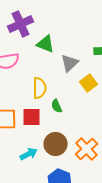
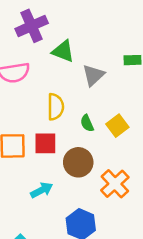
yellow square: (89, 83) -> (117, 126), moved
green semicircle: (57, 106) -> (87, 123), moved
brown circle: (56, 144) -> (78, 162), moved

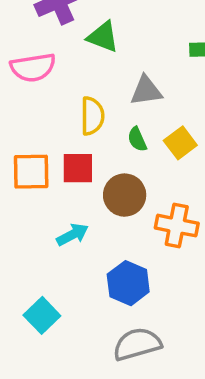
gray triangle: (93, 75) -> (146, 91), moved, turned 35
orange cross: (115, 184) -> (177, 226), turned -36

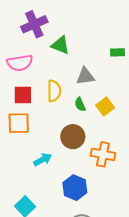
red square: (78, 168) -> (23, 95), moved

